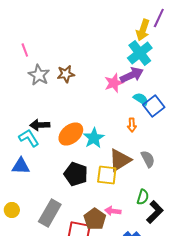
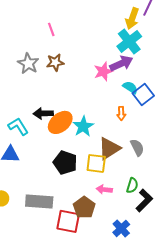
pink line: (25, 50) -> (51, 29), moved
black arrow: (40, 125) -> (43, 113), moved
pink arrow: (113, 211) -> (104, 189), moved
gray rectangle: (50, 213) -> (39, 201), turned 64

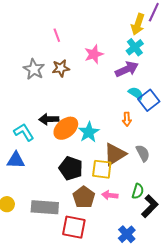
cyan cross: (129, 41) -> (135, 47), size x0.7
pink star: (103, 71) -> (94, 54), moved
brown pentagon: (84, 207) -> (84, 197), moved

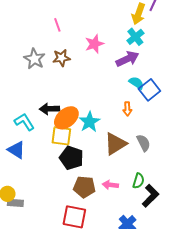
blue triangle: (16, 160) -> (16, 150), turned 30
yellow square: (102, 169) -> (61, 136), moved
brown pentagon: (84, 197) -> (84, 187), turned -30
gray rectangle: (45, 207) -> (15, 203), moved, size x0.6

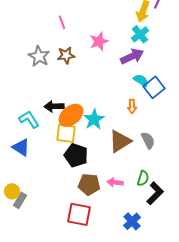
gray rectangle: (15, 203) -> (20, 200), turned -63

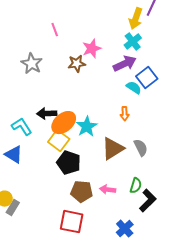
brown star: (66, 55) -> (77, 64), moved
blue square: (154, 87) -> (147, 78), moved
yellow square: (66, 133) -> (59, 141), turned 30

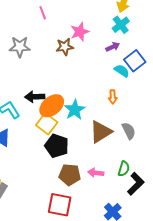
gray star: (32, 64) -> (20, 47), turned -30
purple arrow: (125, 64) -> (113, 47), size x0.6

